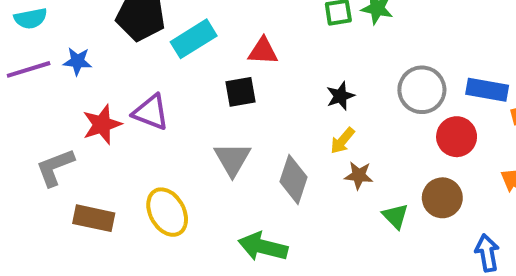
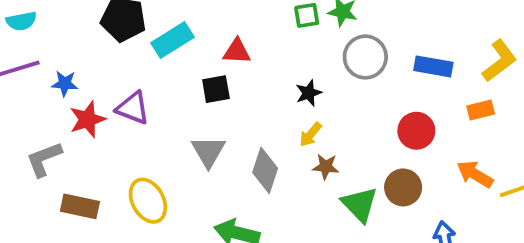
blue star: (77, 61) -> (65, 83), moved
gray circle: (422, 90) -> (365, 57), moved
blue rectangle: (487, 90) -> (433, 66), moved
green triangle: (395, 216) -> (360, 204), size x1.5

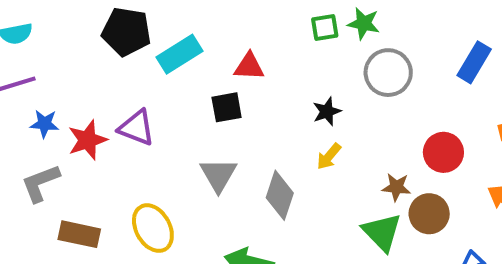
blue rectangle: (433, 66) -> (474, 62), moved, turned -69
blue star: (65, 83) -> (44, 124), moved
brown star: (326, 167) -> (396, 187), moved

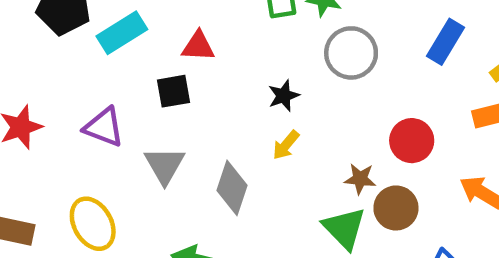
purple triangle: (137, 128) -> (104, 127), moved

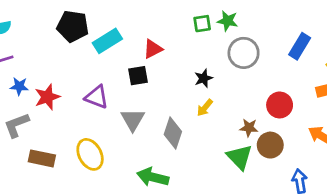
red triangle: (198, 46) -> (153, 49), turned -30

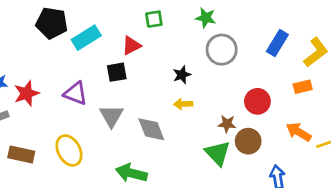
green square: (202, 24) -> (154, 19), moved
yellow arrow: (205, 108) -> (183, 104), turned 48
gray diamond: (173, 133) -> (151, 129), turned -40

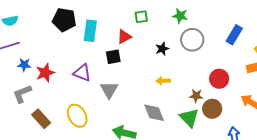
cyan rectangle: (86, 38) -> (90, 31), turned -50
black star: (182, 75) -> (162, 49), moved
gray diamond: (151, 129) -> (154, 113), moved
brown rectangle: (21, 154) -> (41, 119), turned 36

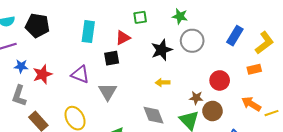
black pentagon: (64, 20) -> (37, 25), moved
black star: (162, 49) -> (162, 50), size x1.5
gray L-shape: (22, 94) -> (19, 96), turned -50

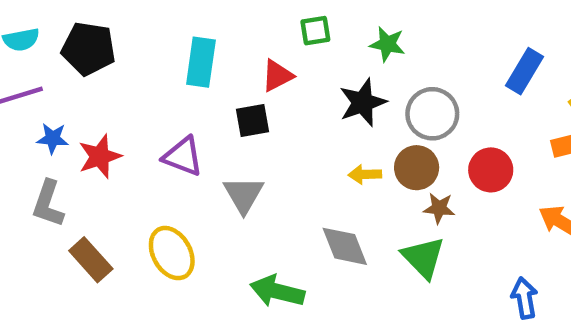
green star: (180, 16) -> (387, 44), moved
gray circle: (192, 41) -> (432, 114), moved
brown circle: (212, 111) -> (417, 168), moved

